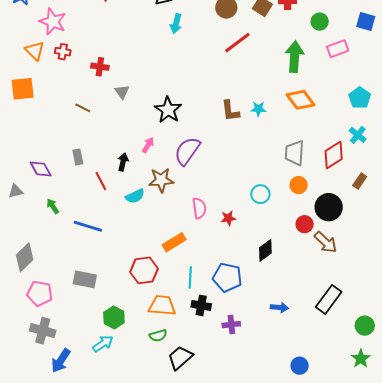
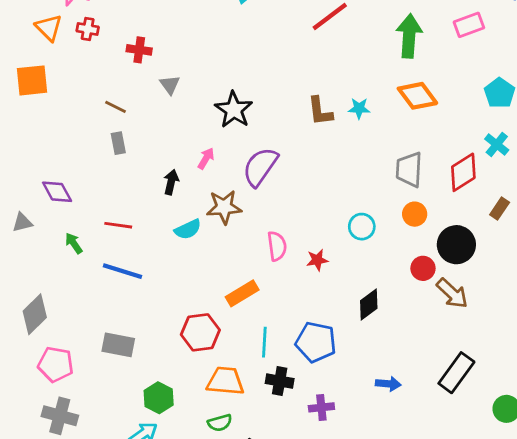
gray rectangle: (78, 157) -> (118, 143), moved
red line: (101, 181) -> (118, 225), moved, turned -54

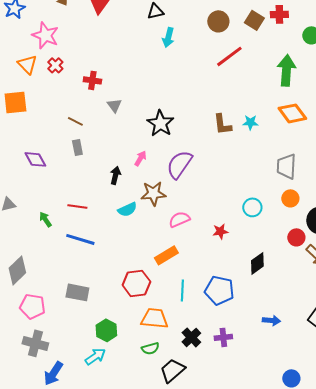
red cross: (88, 29) -> (55, 65), turned 35
purple diamond: (57, 192) -> (35, 159), moved
pink semicircle: (277, 246) -> (179, 219), moved, turned -105
black cross: (280, 381) -> (191, 337), moved, turned 36

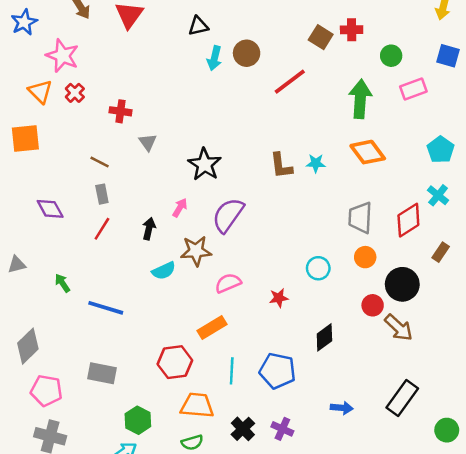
brown circle: (218, 21) -> (247, 53), moved
red line: (77, 206) -> (102, 229), moved, turned -66
purple cross: (223, 337) -> (282, 429), turned 30

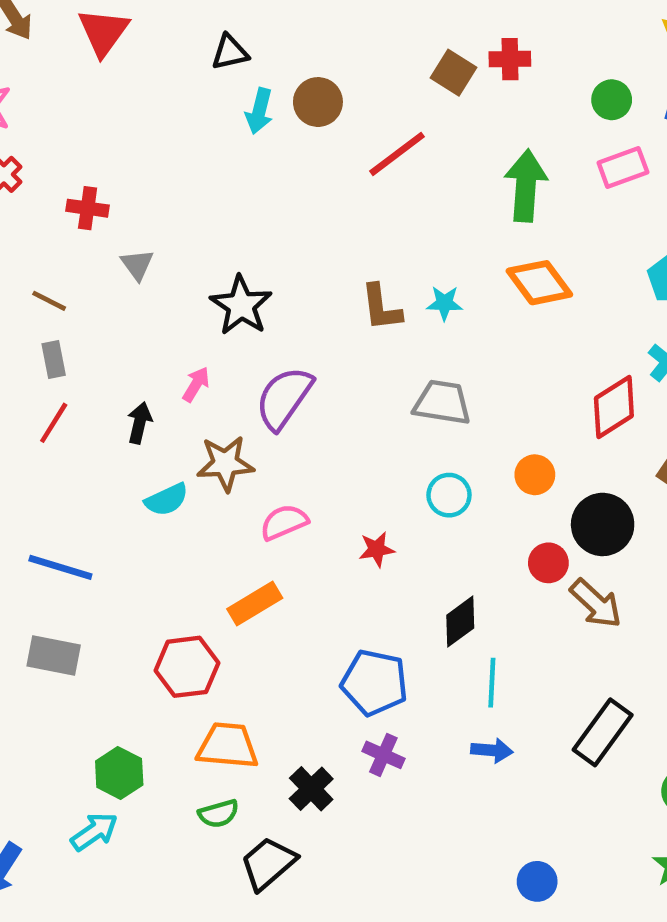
green circle: (391, 56) -> (612, 100), moved
gray trapezoid: (360, 218) -> (442, 402), moved, turned 96
cyan line: (232, 371) -> (492, 683), moved
gray rectangle: (102, 373) -> (54, 655), moved
purple cross: (282, 429) -> (383, 755), moved

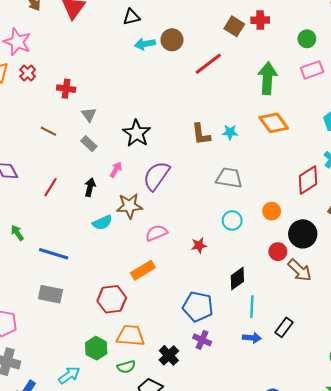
cyan arrow: (259, 111) -> (145, 44), turned 66
gray rectangle: (54, 360) -> (89, 144), moved, turned -35
black rectangle: (603, 732) -> (284, 327), moved, size x0.7
green hexagon: (119, 773) -> (96, 348), moved

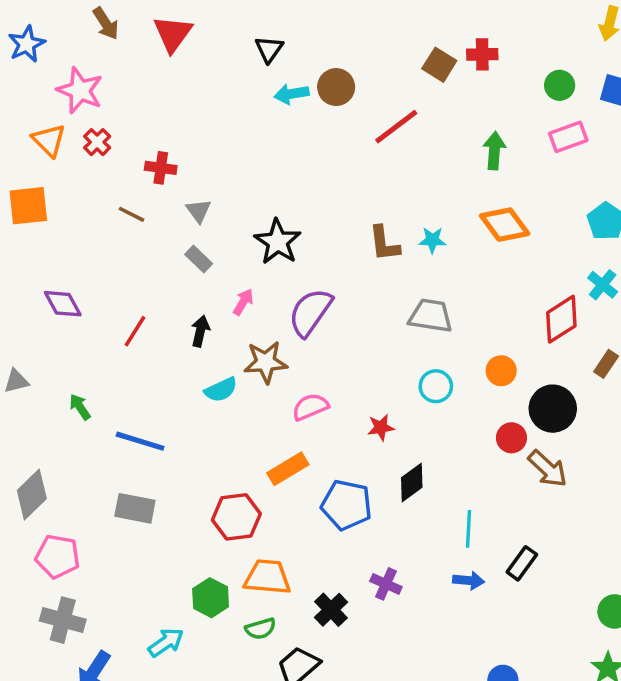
black triangle: (131, 17) -> (269, 49), turned -42
green arrow: (267, 78) -> (494, 151), size x0.7
brown line: (48, 131) -> (131, 214), moved
black diamond: (237, 279) -> (412, 483), moved
blue pentagon: (198, 307) -> (346, 505), moved

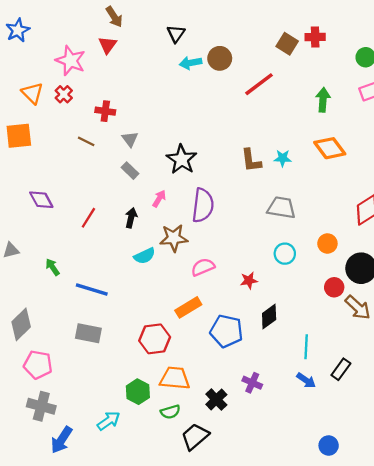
brown arrow: (106, 23) -> (114, 17), moved
red triangle: (173, 34) -> (108, 45), moved, size x0.7
pink star: (80, 90) -> (70, 61), moved
purple semicircle: (310, 312) -> (203, 205), turned 152
blue arrow: (468, 581) -> (306, 380), turned 30

